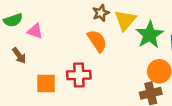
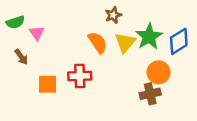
brown star: (101, 13) -> (113, 15), moved
yellow triangle: (125, 20) -> (125, 43), moved
pink triangle: (35, 31) -> (37, 33), turned 35

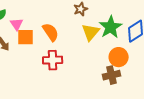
orange semicircle: (98, 43) -> (51, 32), moved
orange square: (48, 84) -> (26, 37), moved

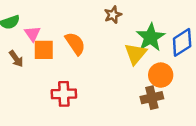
yellow triangle: (91, 32) -> (136, 54), moved
red cross: (53, 60) -> (64, 94), moved

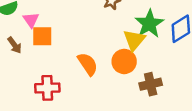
orange semicircle: (75, 44) -> (88, 64), moved
orange circle: (161, 75) -> (124, 61), moved
red cross: (64, 94) -> (47, 88), moved

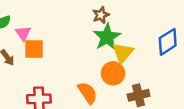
green star: (149, 24) -> (107, 37), moved
orange semicircle: (88, 64) -> (88, 93), moved

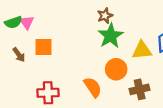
pink triangle: (23, 33) -> (27, 22), moved
yellow triangle: (123, 53) -> (142, 50), moved, turned 45

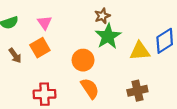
pink triangle: (27, 22) -> (44, 23), moved
orange square: (44, 47) -> (40, 48), turned -30
orange circle: (116, 69) -> (83, 60), moved

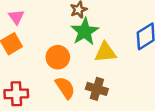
yellow triangle: (140, 51) -> (105, 52), moved
brown cross: (137, 91) -> (97, 89), moved, turned 30

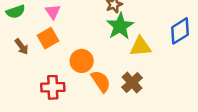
orange circle: (58, 57) -> (82, 61), moved
brown cross: (97, 89) -> (132, 83), turned 30

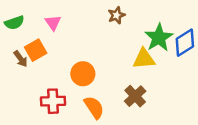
green star: (120, 26) -> (159, 38), moved
orange square: (48, 38) -> (36, 50), moved
orange semicircle: (101, 81) -> (94, 107), moved

